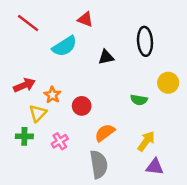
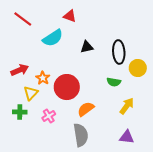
black ellipse: (145, 41) -> (119, 52), moved
red circle: (82, 106) -> (67, 87), size x1.6
yellow arrow: (146, 141) -> (127, 106), moved

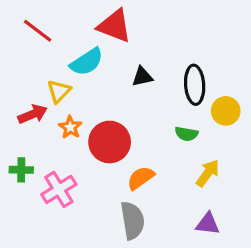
red triangle: (70, 16) -> (114, 26), size x1.6
yellow triangle: (31, 93) -> (59, 91), moved
green cross: (20, 112) -> (21, 170), moved
pink cross: (49, 116) -> (59, 189), moved, size x1.5

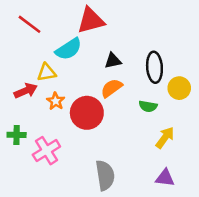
red triangle: (114, 26) -> (91, 20), turned -36
yellow triangle: (59, 91) -> (46, 72), turned 36
orange semicircle: (141, 178) -> (112, 88), moved

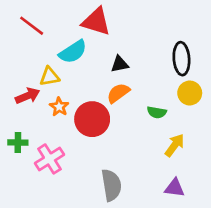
red triangle: (91, 20) -> (96, 22), turned 32
black ellipse: (154, 67) -> (181, 59), moved

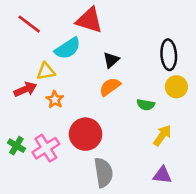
black triangle: (120, 64) -> (111, 60), turned -30
red circle: (92, 119) -> (86, 134), moved
green cross: (18, 142) -> (16, 146), moved, turned 30

